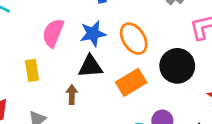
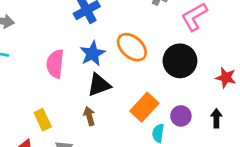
yellow rectangle: (32, 70) -> (43, 120), moved
orange rectangle: (131, 82) -> (144, 107), moved

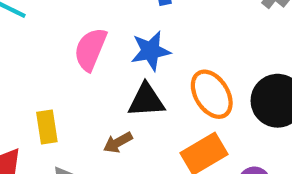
orange ellipse: (132, 47) -> (212, 94), moved
brown arrow: (89, 116) -> (118, 143), turned -120

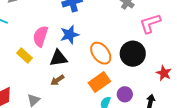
black triangle: (146, 100) -> (58, 58), moved
yellow rectangle: (47, 127) -> (25, 56), moved, turned -35

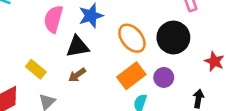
yellow rectangle: (25, 56) -> (36, 69), moved
purple circle: (125, 94) -> (164, 77), moved

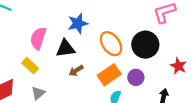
pink semicircle: (53, 19) -> (38, 38), moved
brown arrow: (77, 75) -> (76, 71), moved

